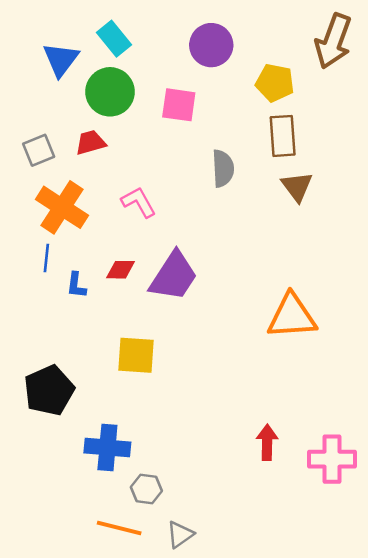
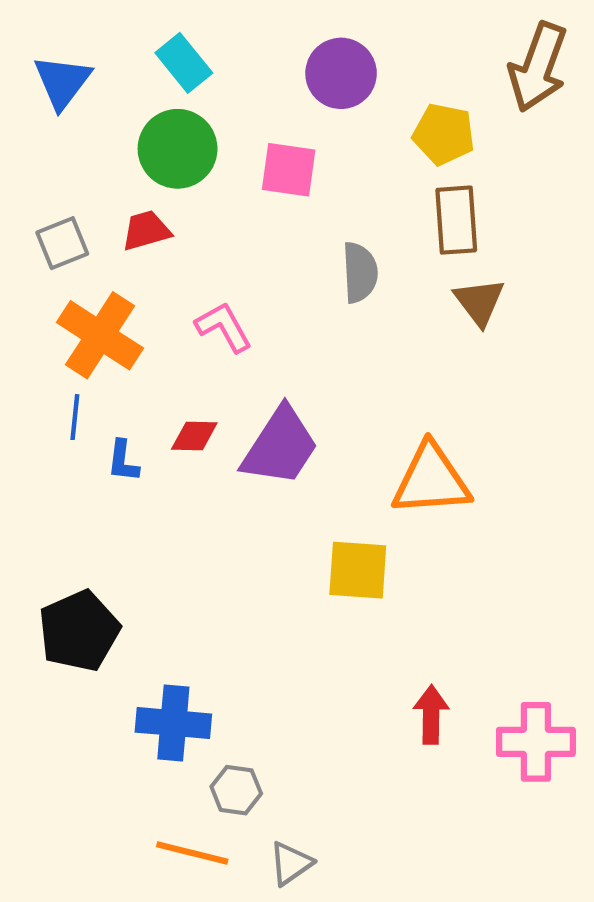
blue triangle: (61, 59) -> (62, 82), moved
orange triangle: (292, 316) -> (431, 480), moved
yellow square: (136, 355) -> (358, 570), moved

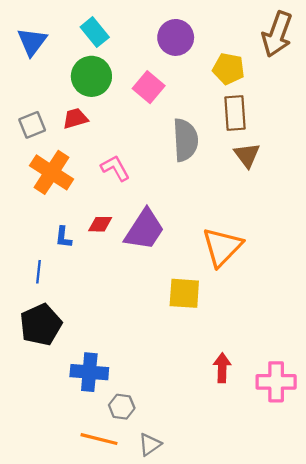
pink square: (289, 170) -> (149, 87), turned 32
gray semicircle: (360, 272) -> (185, 140), size x1.4
blue line: (75, 417) -> (39, 272), moved
orange triangle: (431, 480) -> (222, 247), turned -42

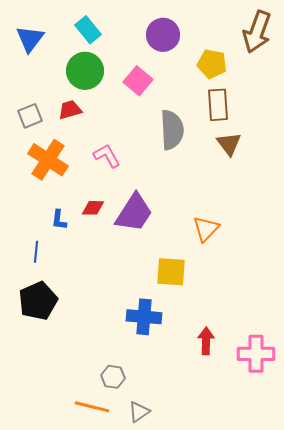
orange triangle: (222, 247) -> (206, 229), size x0.7
blue cross: (89, 372) -> (144, 317), moved

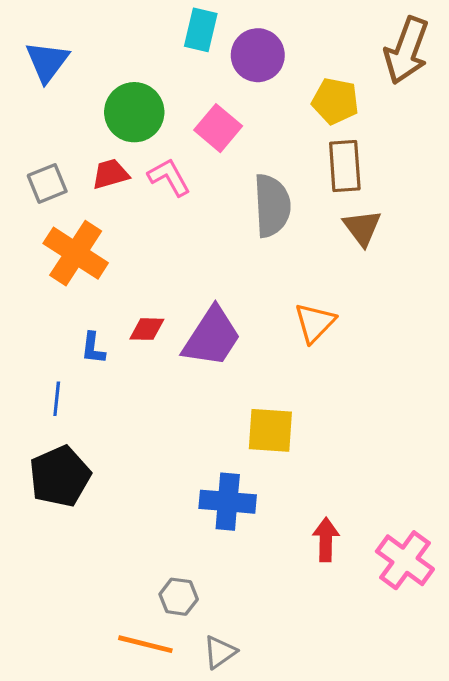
cyan rectangle: (88, 30) -> (201, 30), moved, turned 52
pink L-shape: (107, 156) -> (169, 177), moved
orange triangle: (206, 229) -> (315, 323), moved
pink cross: (256, 354) -> (405, 560), turned 36

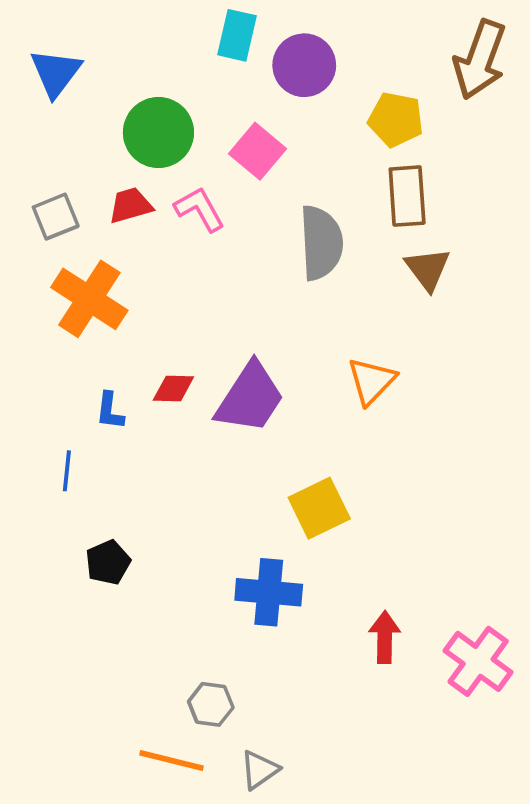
yellow square: (270, 430) -> (319, 508), turned -30
black pentagon: (60, 476) -> (108, 562), moved, size x0.6

